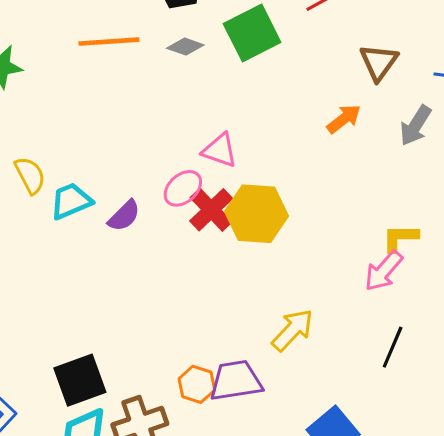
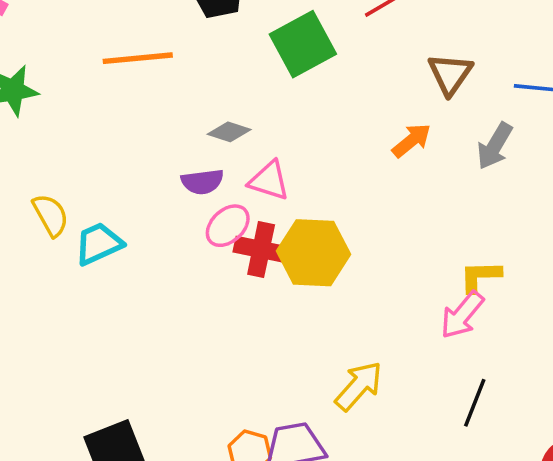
gray diamond: (185, 47) -> (229, 132), moved
red cross: (211, 210) -> (261, 249), turned -33
purple semicircle: (124, 216) -> (202, 182), moved, turned 39

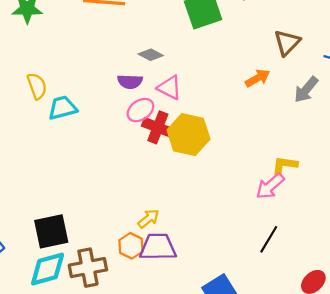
yellow arrow: (359, 386) -> (149, 219), moved, size x0.7

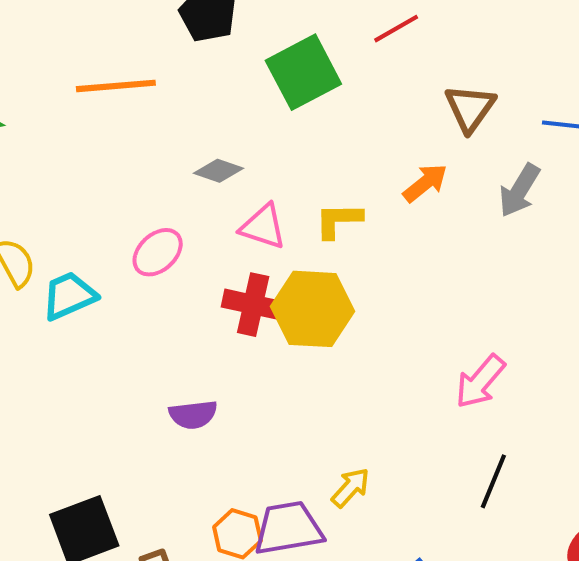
purple semicircle: (130, 82) -> (193, 415), moved
pink ellipse: (140, 110) -> (158, 252), moved
yellow L-shape: (285, 165) -> (338, 220), moved
yellow arrow: (149, 219) -> (350, 488), moved

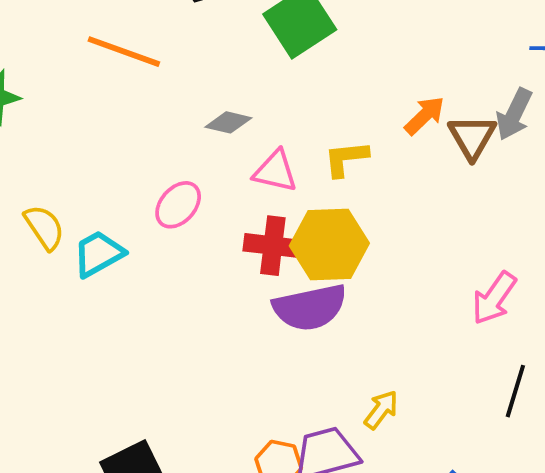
orange line: (116, 86) -> (124, 52), turned 30
brown triangle: (470, 108) -> (472, 137), moved
purple semicircle: (193, 415) -> (310, 307), moved, size x1.6

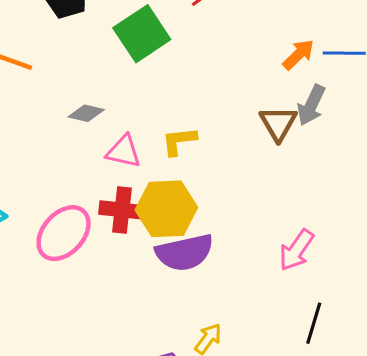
orange arrow: (425, 116) -> (298, 55), moved
pink ellipse: (178, 205) -> (64, 233), moved, size x1.5
purple semicircle: (310, 307) -> (185, 253), moved

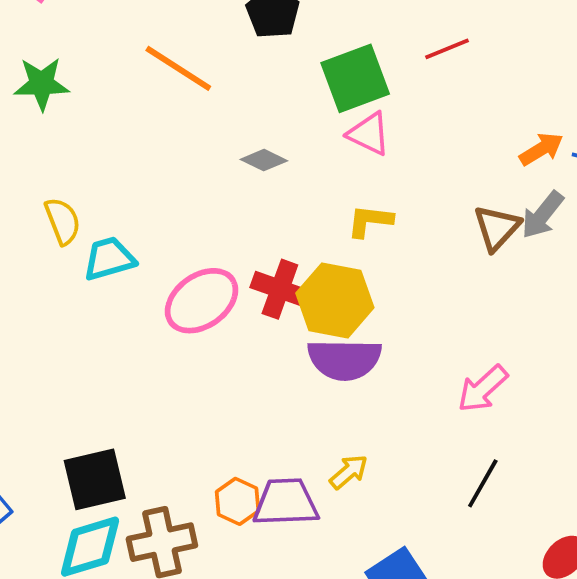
pink triangle: (124, 151) -> (369, 134), moved

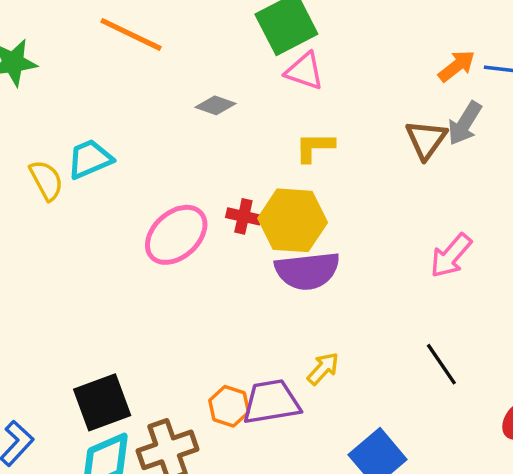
cyan trapezoid: (109, 259) -> (90, 159), moved
red cross: (280, 289) -> (243, 216), size x0.7
pink arrow: (483, 389) -> (451, 256), moved
black line: (483, 483) -> (441, 364), turned -57

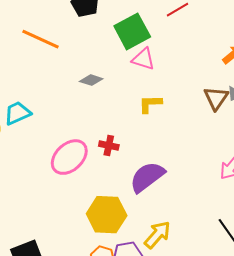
yellow hexagon: (293, 220) -> (107, 215), moved
purple semicircle: (307, 271) -> (147, 177), turned 150
yellow arrow: (323, 369) -> (157, 235), size x1.4

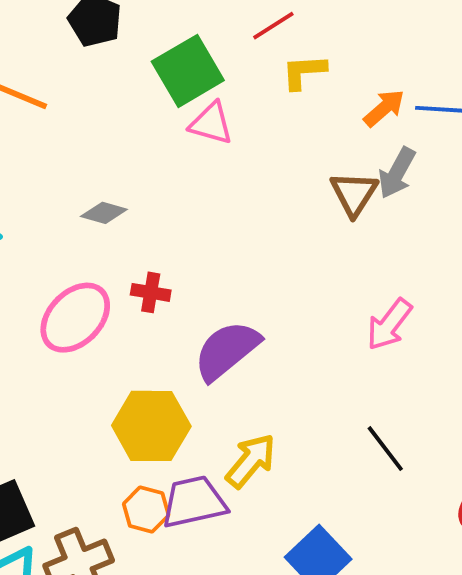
gray diamond: (91, 80) -> (104, 213), moved
yellow L-shape: (150, 104) -> (304, 72), moved

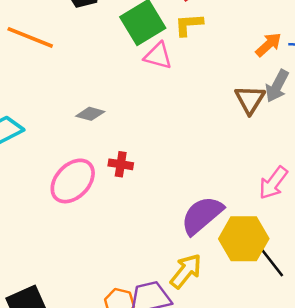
yellow L-shape: (304, 72) -> (189, 25), moved
purple semicircle: (227, 350) -> (202, 215), moved
yellow hexagon: (151, 426) -> (244, 239), moved

